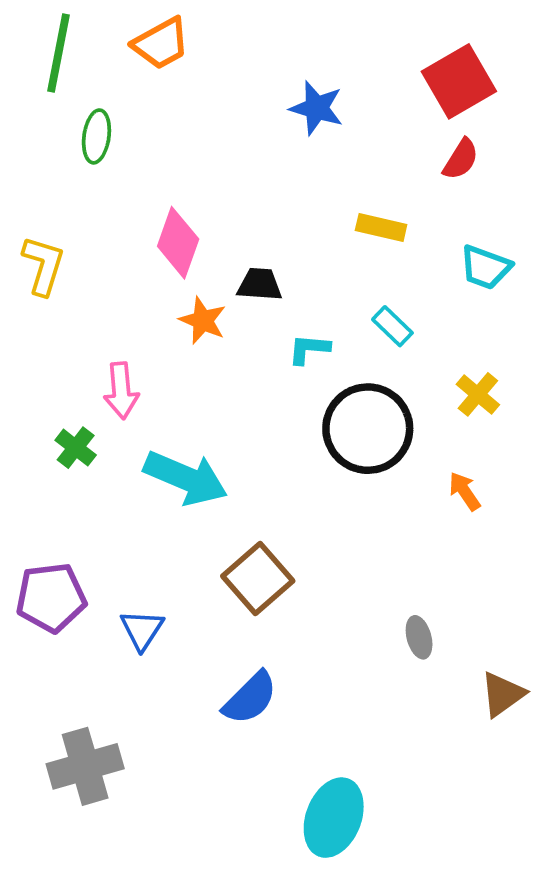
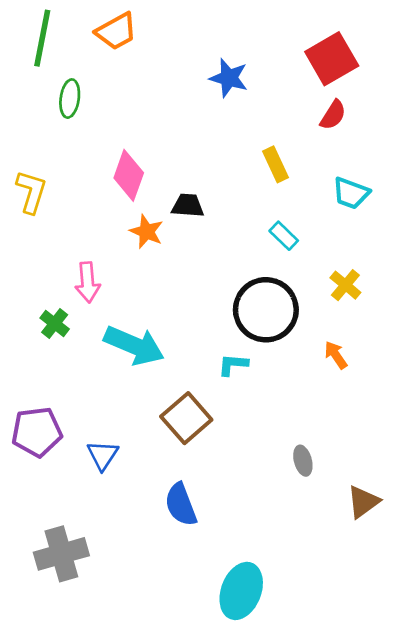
yellow rectangle: (381, 228) -> (275, 164), turned 52
cyan L-shape: (309, 349) -> (233, 365), moved
blue semicircle: (250, 698) -> (181, 505), turned 114

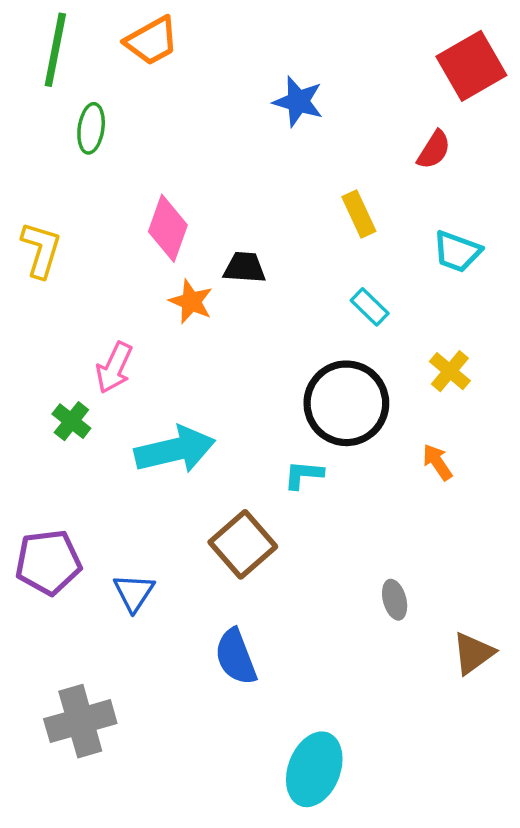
red square: (332, 59) -> (471, 66), moved
pink arrow: (88, 282) -> (114, 368), turned 30
cyan arrow: (134, 345) -> (175, 450), turned -36

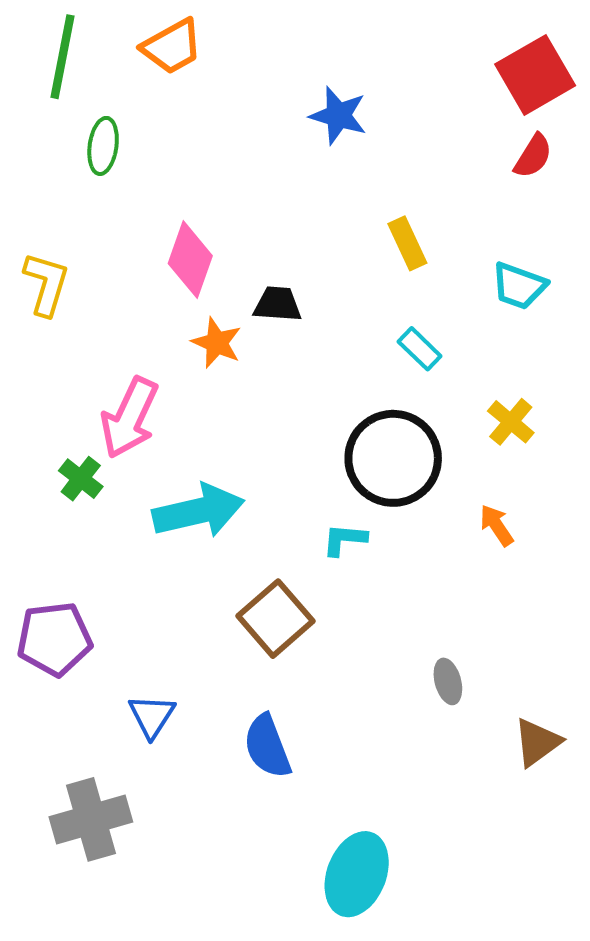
red semicircle: (434, 150) -> (533, 156), moved
pink arrow: (114, 368) -> (129, 418), size x1.4
blue triangle: (134, 593) -> (152, 716), moved

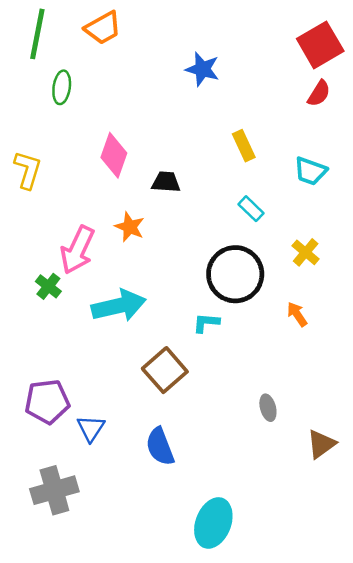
orange star: (217, 343) -> (130, 227), moved
purple pentagon: (54, 639) -> (47, 402), moved

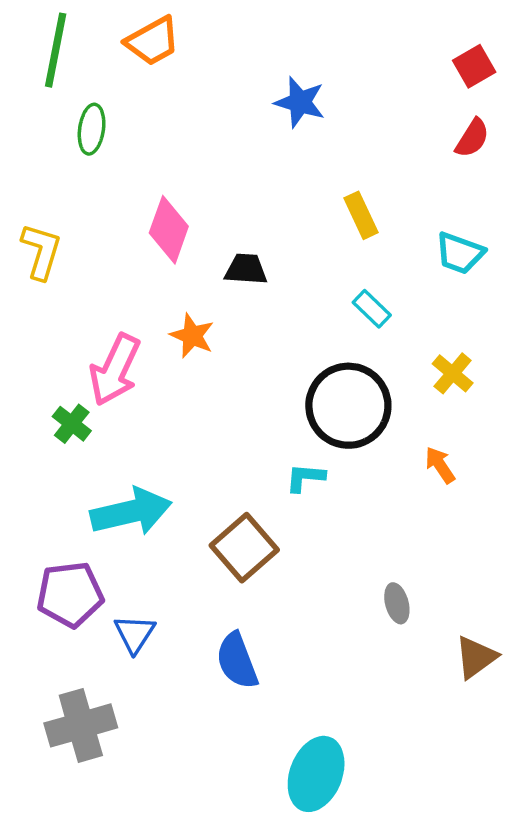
red square: (320, 45) -> (474, 66), size x0.6
cyan arrow: (119, 306) -> (131, 512), moved

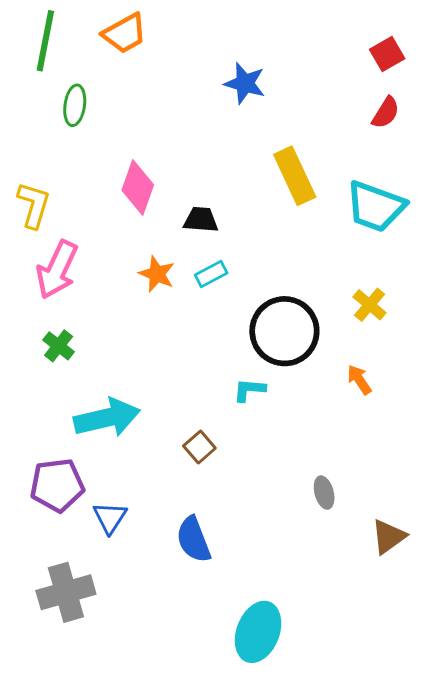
yellow rectangle: (361, 215) -> (295, 176), size x1.5
cyan trapezoid: (460, 253) -> (375, 207), size x1.5
cyan rectangle: (372, 309) -> (211, 274), moved, turned -72
pink arrow: (115, 370) -> (57, 270), moved
brown square: (244, 548) -> (199, 447), size x0.6

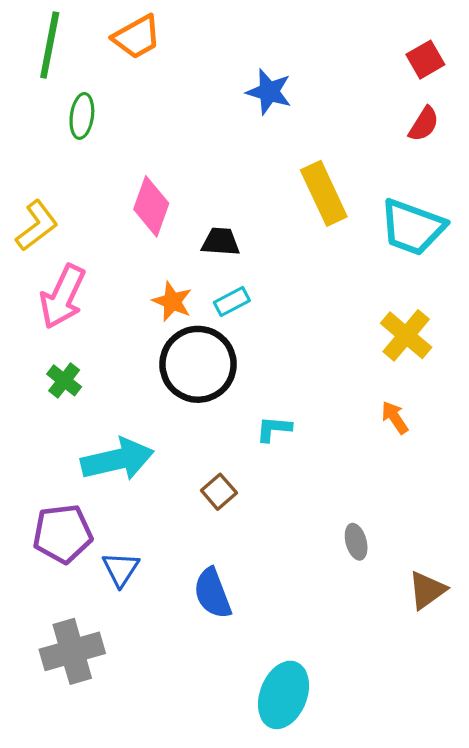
yellow L-shape: (34, 205) -> (37, 226), turned 36
yellow cross: (370, 305) -> (406, 335), size x1.4
black circle: (284, 331) -> (198, 364), moved

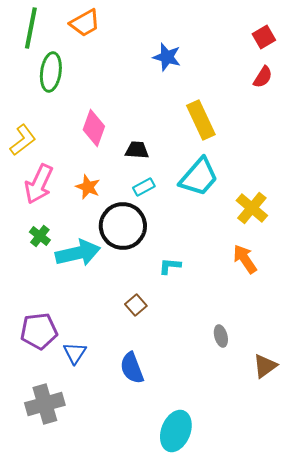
green ellipse: (82, 116) -> (51, 72), size x1.4
cyan trapezoid: (413, 227) -> (199, 177), moved, turned -69
orange star: (172, 301) -> (88, 187), moved
orange arrow: (395, 418) -> (245, 259), size x1.4
cyan arrow: (117, 459) -> (78, 253), moved

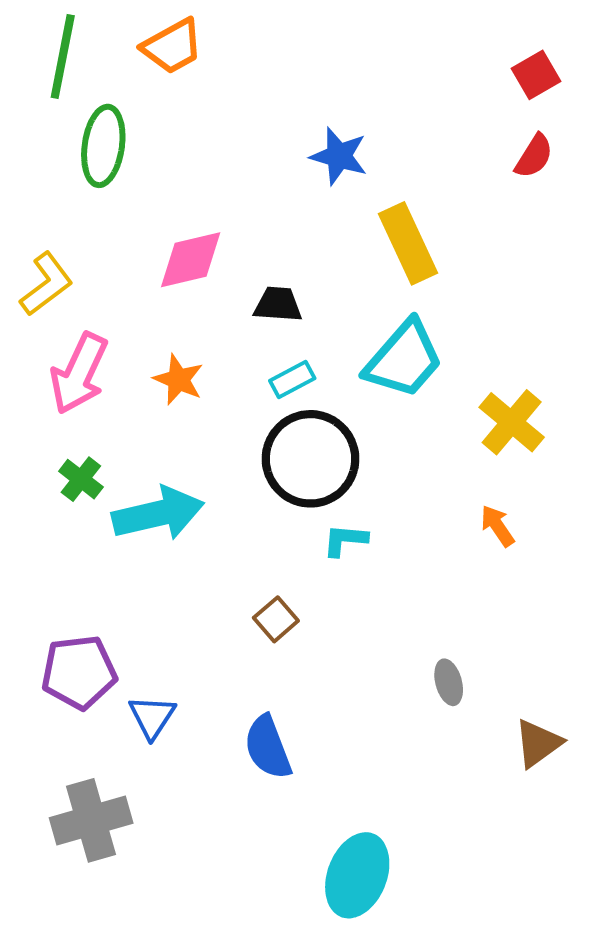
blue star: (167, 57) -> (339, 156), moved
pink diamond: (94, 128) -> (191, 260), turned 57
black circle: (123, 226) -> (310, 459), moved
orange arrow: (245, 259) -> (497, 526), size x0.7

